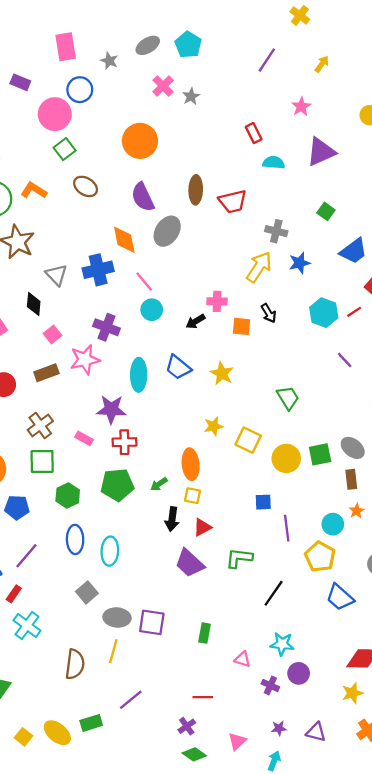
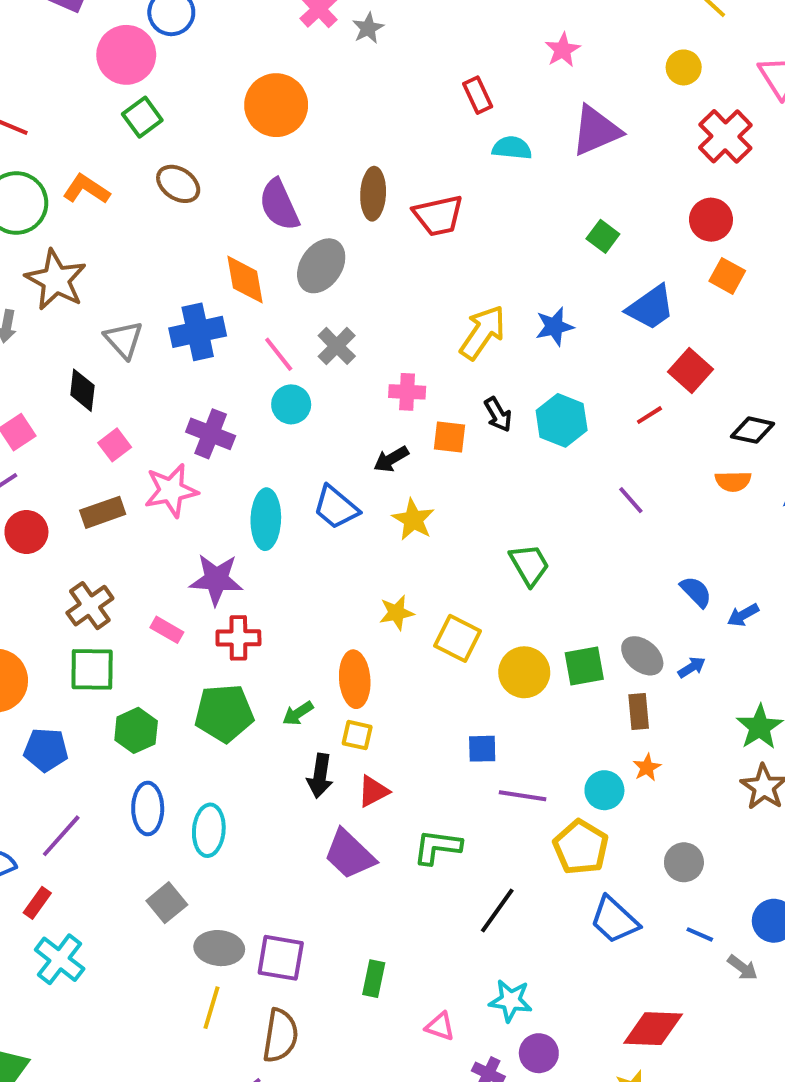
gray cross: (276, 231) -> (337, 346), moved, turned 30
cyan hexagon: (324, 313) -> (562, 420), moved
black arrow: (195, 321) -> (391, 459), moved
purple line: (287, 528) -> (523, 796), turned -75
brown semicircle: (75, 664) -> (280, 1036), moved

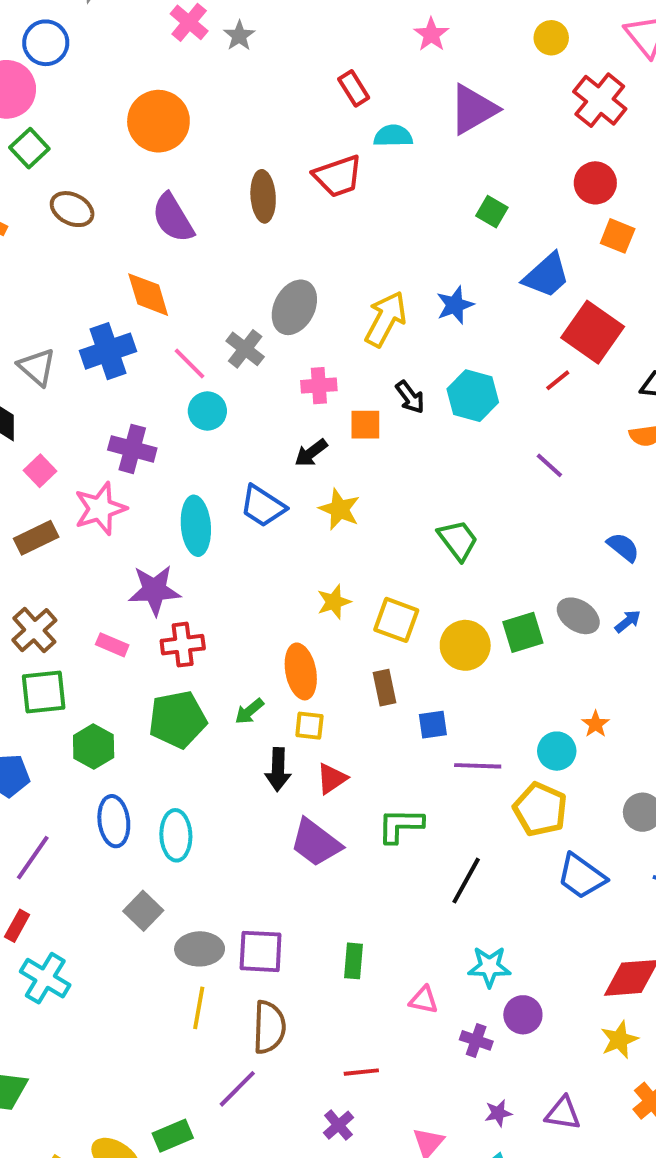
red trapezoid: (438, 216) -> (338, 176), moved
gray ellipse: (321, 266) -> (294, 307), moved
red square: (691, 370) -> (593, 332), size x1.4
brown rectangle: (639, 712) -> (385, 688), moved

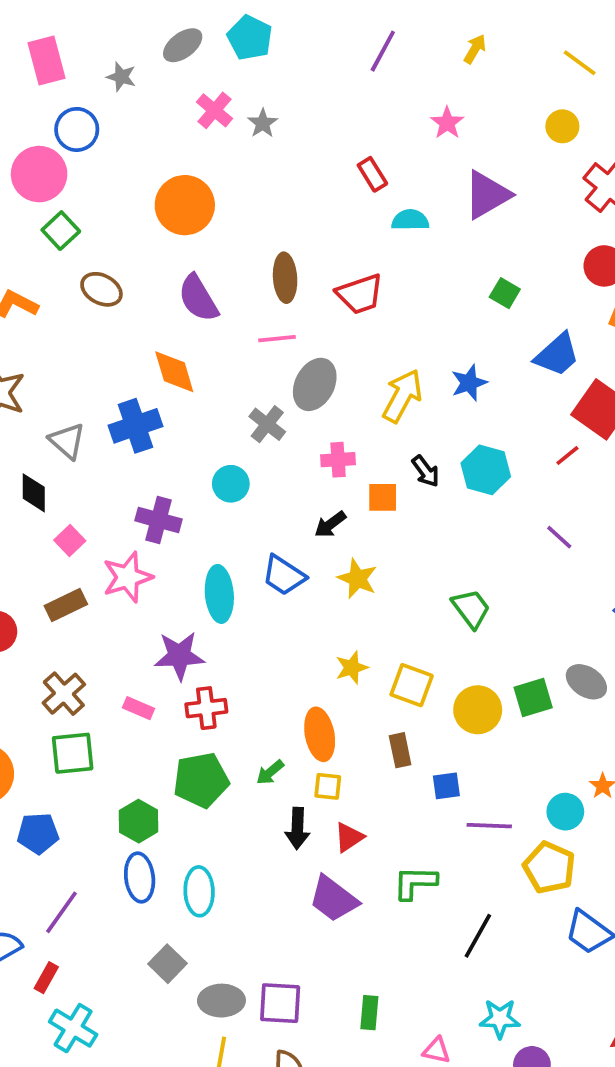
red trapezoid: (338, 176) -> (360, 294), moved
pink line: (189, 364) -> (277, 339), moved, turned -51
green hexagon: (94, 746) -> (139, 821), moved

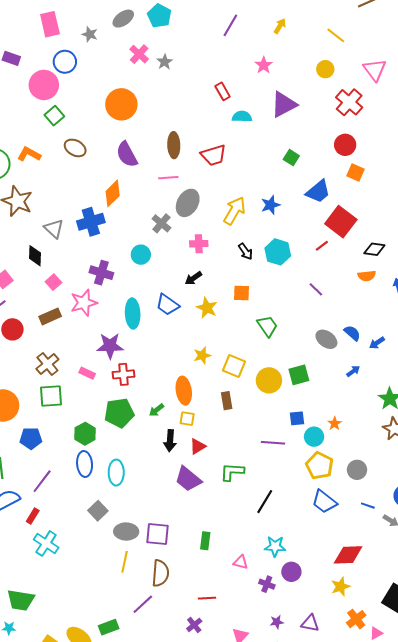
orange diamond: (174, 372) -> (113, 193), turned 60
orange square: (383, 497) -> (241, 293), moved
gray ellipse: (586, 682) -> (326, 339), moved
blue square: (446, 786) -> (297, 418), moved
yellow pentagon: (549, 868) -> (319, 466), moved

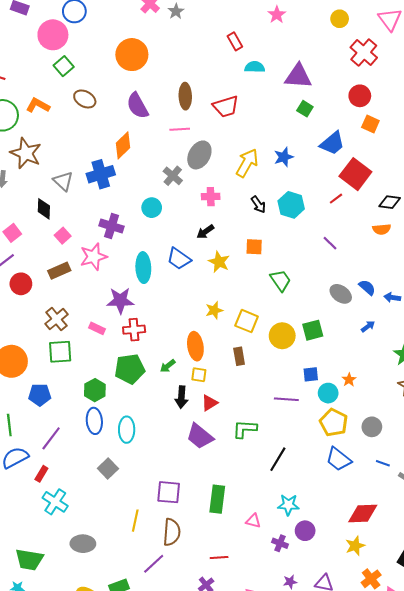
purple triangle: (284, 104) -> (298, 76), moved, turned 32
blue arrow: (377, 343) -> (392, 298), turned 42
gray ellipse: (126, 532) -> (83, 544), moved
green rectangle: (205, 541) -> (217, 499), size x1.5

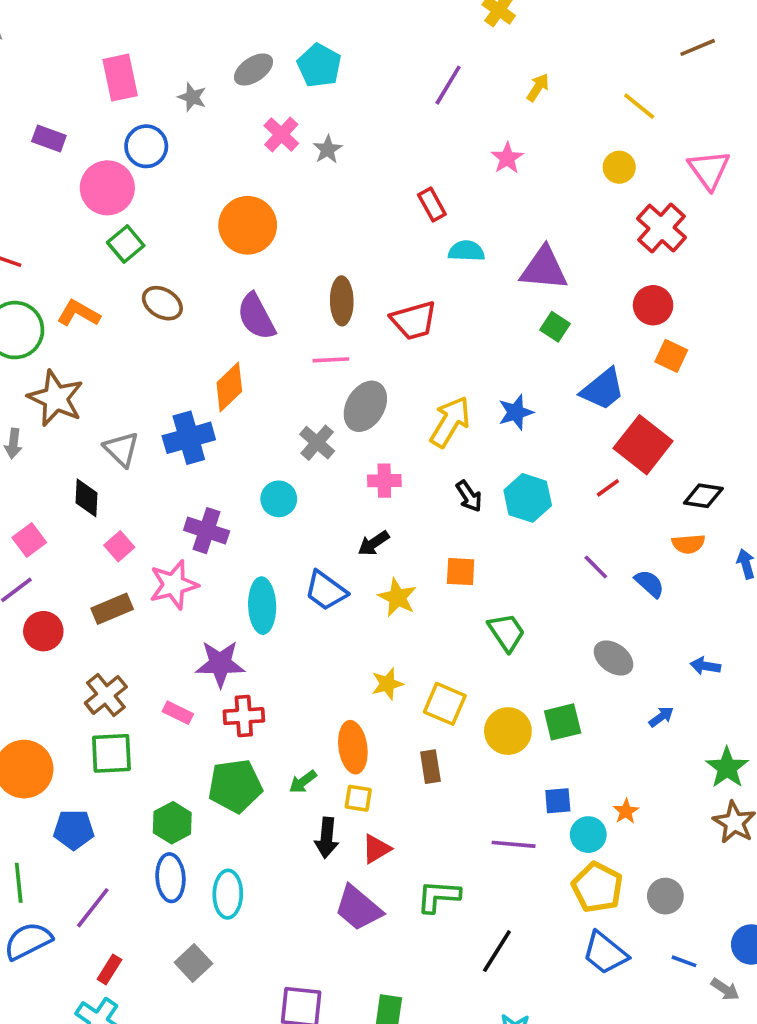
blue semicircle: (367, 287) -> (649, 584), moved
red rectangle: (41, 474) -> (109, 969), moved

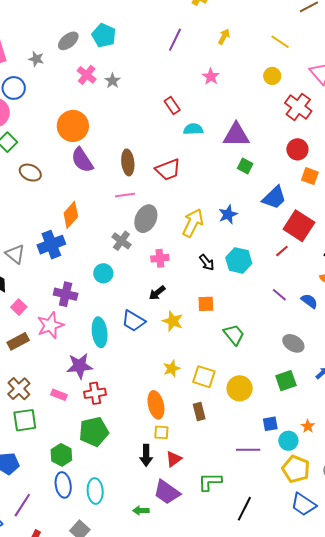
purple semicircle: (256, 317) -> (82, 160), moved
green square: (563, 722) -> (286, 381), moved
green arrow: (303, 782) -> (141, 510), moved, turned 42

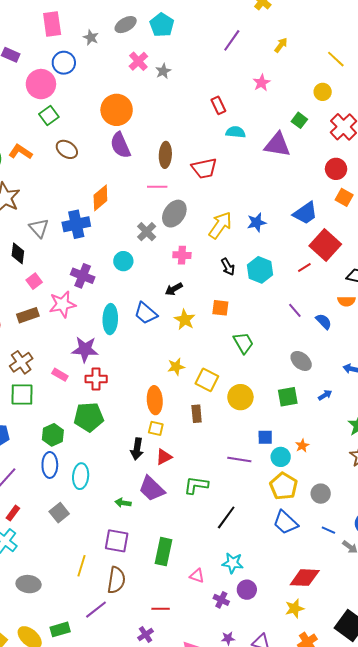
green square: (245, 166) -> (299, 120), moved

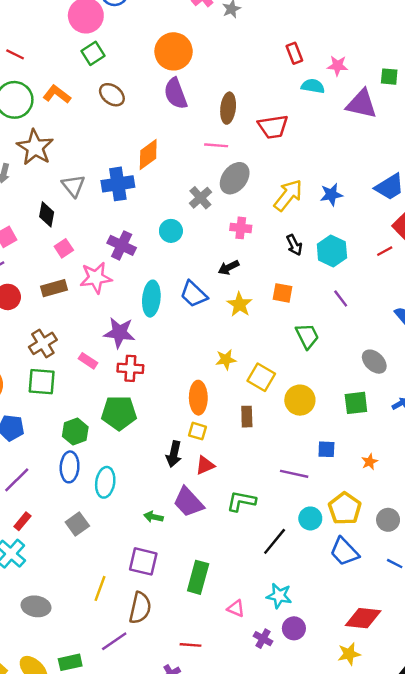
pink star: (261, 83) -> (338, 66), moved, turned 30
green square: (299, 120) -> (389, 77), turned -35
purple line: (295, 310) -> (341, 298), moved
cyan circle: (281, 457) -> (310, 518), moved

